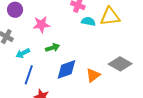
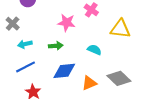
cyan semicircle: (88, 21) -> (94, 50), moved
pink star: (41, 24) -> (67, 23), moved
blue line: (29, 75) -> (26, 67), turned 30

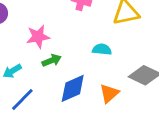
pink star: (67, 23) -> (38, 37), moved

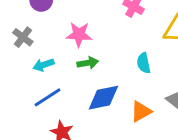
cyan semicircle: (102, 49) -> (144, 63), turned -120

